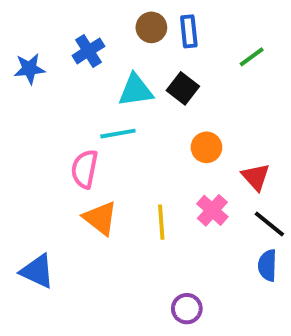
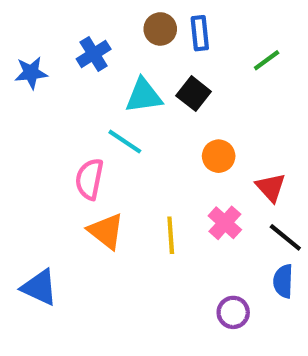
cyan line: (118, 134) -> (125, 142), turned 44
purple circle: (187, 309) -> (233, 312), moved

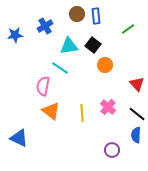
orange circle: (219, 156) -> (105, 65), moved
red triangle: (271, 187) -> (137, 84), moved

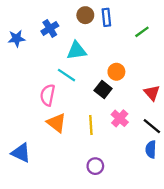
black square: (93, 45) -> (103, 90), moved
purple circle: (112, 150) -> (95, 166), moved

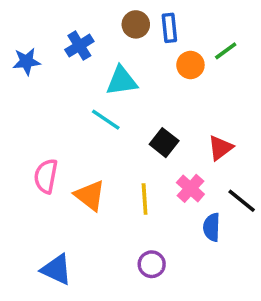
orange circle: (116, 72) -> (190, 65), moved
red triangle: (152, 93) -> (220, 148), moved, turned 35
pink semicircle: (48, 95) -> (46, 176), moved
blue semicircle: (151, 149) -> (212, 227), moved
blue triangle: (21, 153) -> (56, 270), moved

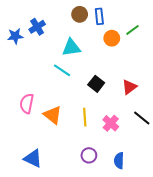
blue cross: (79, 46) -> (37, 27), moved
pink cross: (190, 188) -> (111, 123), moved
blue semicircle: (212, 227) -> (119, 161), moved

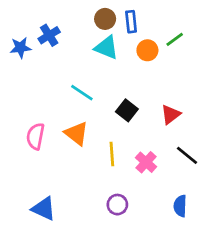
cyan triangle: (71, 48) -> (106, 48), moved, turned 30
orange triangle: (53, 115) -> (76, 134), moved
blue semicircle: (119, 161) -> (180, 206), moved

